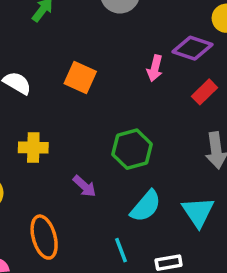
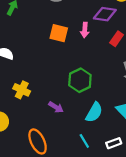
orange square: (80, 78) -> (59, 33), moved
yellow cross: (33, 148) -> (22, 90), turned 35

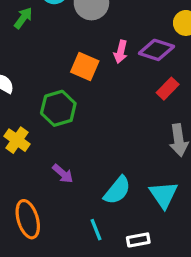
pink arrow: (85, 30) -> (121, 52), moved
green hexagon: (80, 80) -> (58, 108), moved

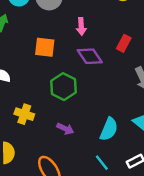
purple diamond: (156, 50) -> (90, 56), moved, turned 55
orange square: (85, 66) -> (45, 47), moved
green hexagon: (58, 108) -> (63, 87), moved

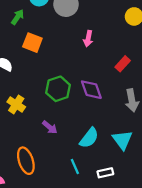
orange square: (45, 47) -> (32, 43), moved
purple diamond: (90, 56) -> (91, 90), moved

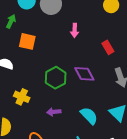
red rectangle: (123, 64) -> (108, 47), turned -64
purple arrow: (50, 127) -> (54, 112), turned 144
cyan semicircle: (89, 138) -> (89, 116), turned -72

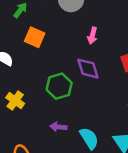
purple diamond: (84, 74) -> (88, 69), moved
purple arrow: (54, 112) -> (58, 127), moved

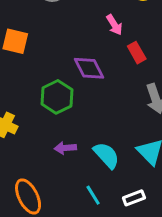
pink arrow: (92, 36) -> (114, 25), moved, turned -35

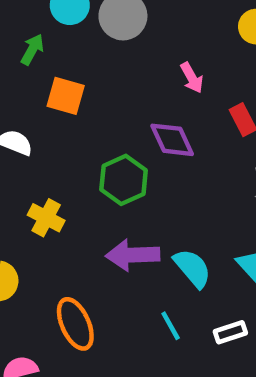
pink arrow: (114, 25) -> (192, 78), moved
purple arrow: (65, 148) -> (133, 255), size x1.6

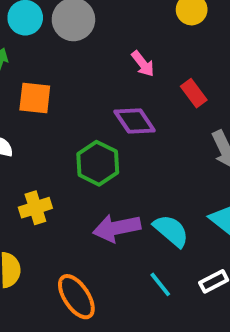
yellow cross: (46, 218) -> (35, 208), turned -36

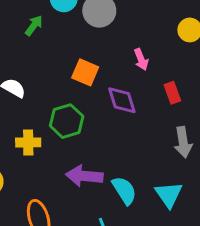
orange square: (35, 98) -> (85, 72), moved
green hexagon: (98, 163) -> (67, 121), moved

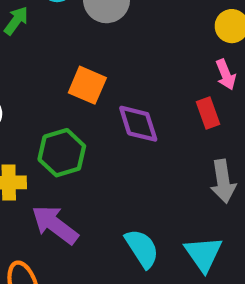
pink arrow: (141, 59) -> (226, 75), moved
purple arrow: (84, 176) -> (55, 225), moved, turned 32

